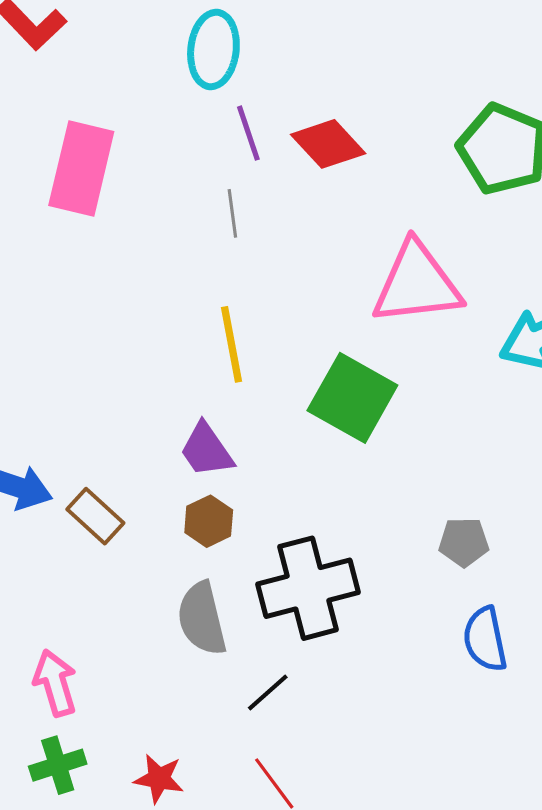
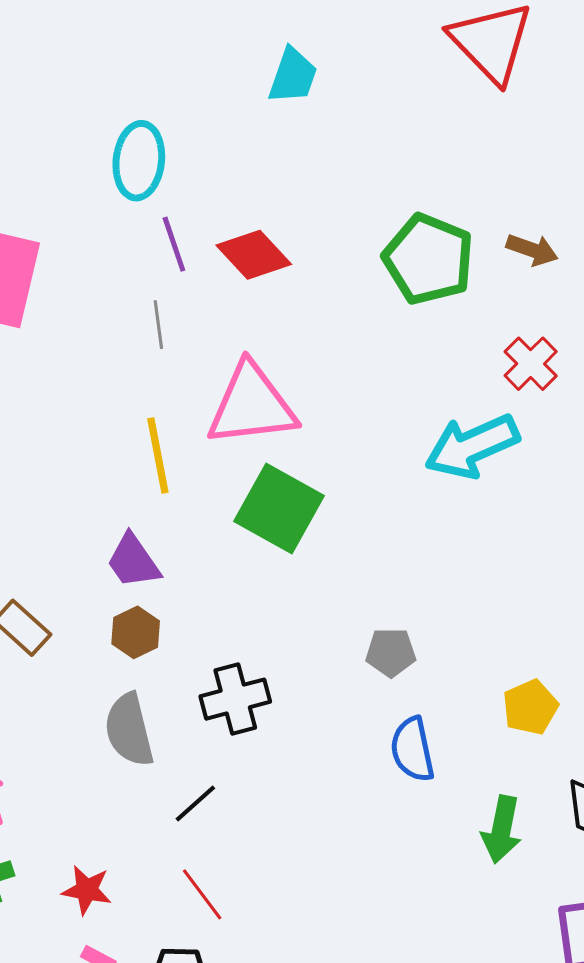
pink triangle: (417, 284) -> (252, 405), moved
black cross: (308, 588) -> (235, 699), size x0.7

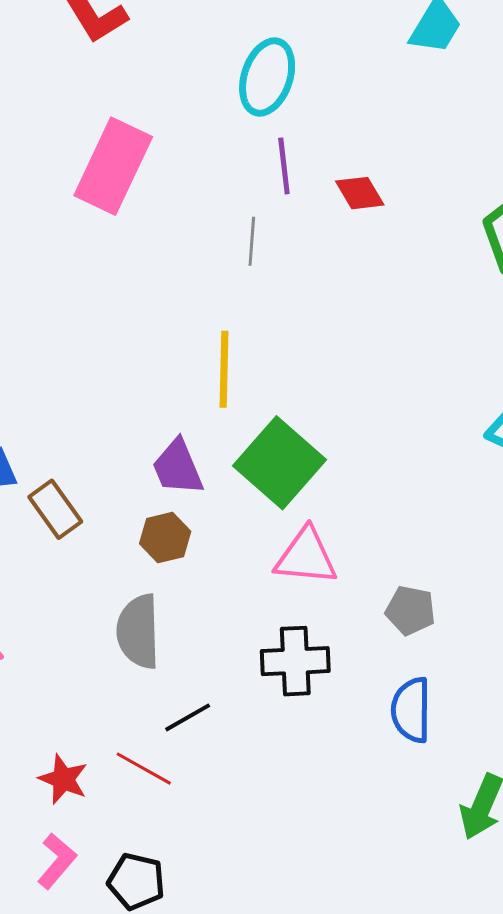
red diamond: (254, 255) -> (360, 193), size x0.7
pink triangle: (252, 405) -> (306, 557), moved, size x0.7
green square: (279, 509) -> (279, 463), moved
black cross: (235, 699) -> (295, 661), moved
red line: (202, 894) -> (144, 769), moved, turned -36

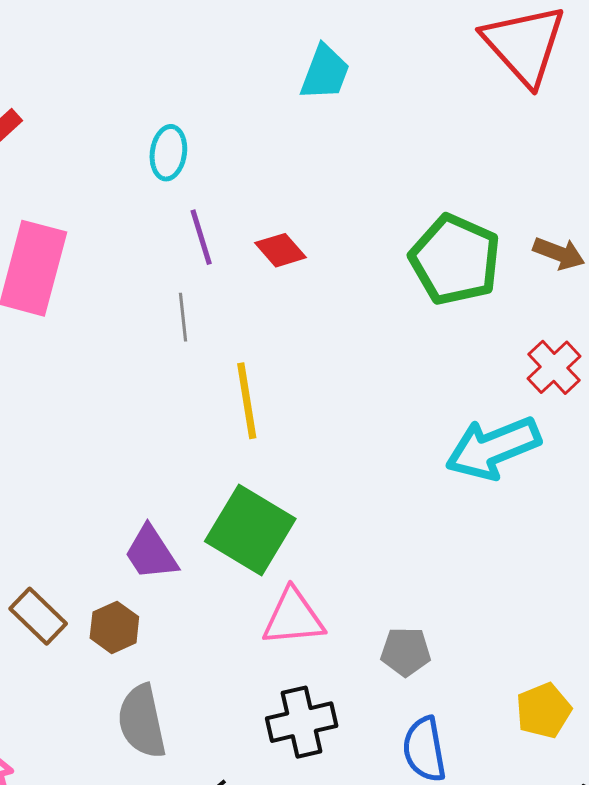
cyan ellipse: (267, 77) -> (168, 153), size x0.7
yellow line: (224, 369) -> (247, 401), moved
brown hexagon: (165, 538) -> (114, 627), moved

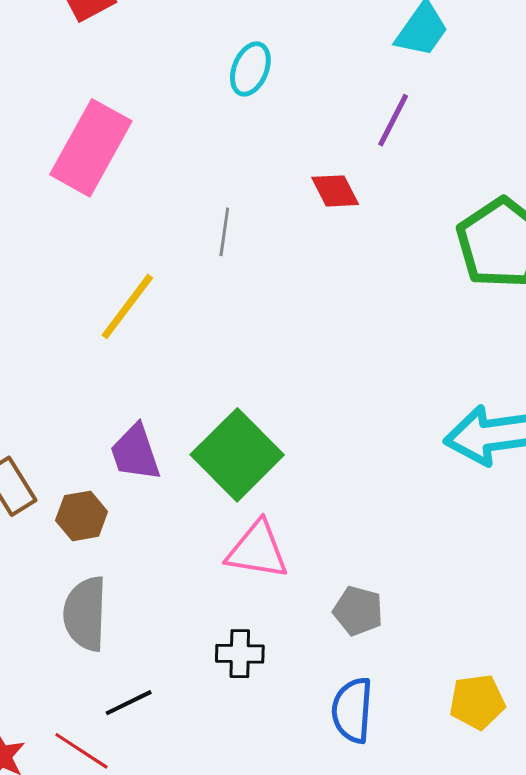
purple line: (201, 237) -> (393, 120), moved, turned 30
yellow line: (247, 401) -> (127, 307), moved, turned 32
black cross: (302, 722) -> (240, 654), size x0.7

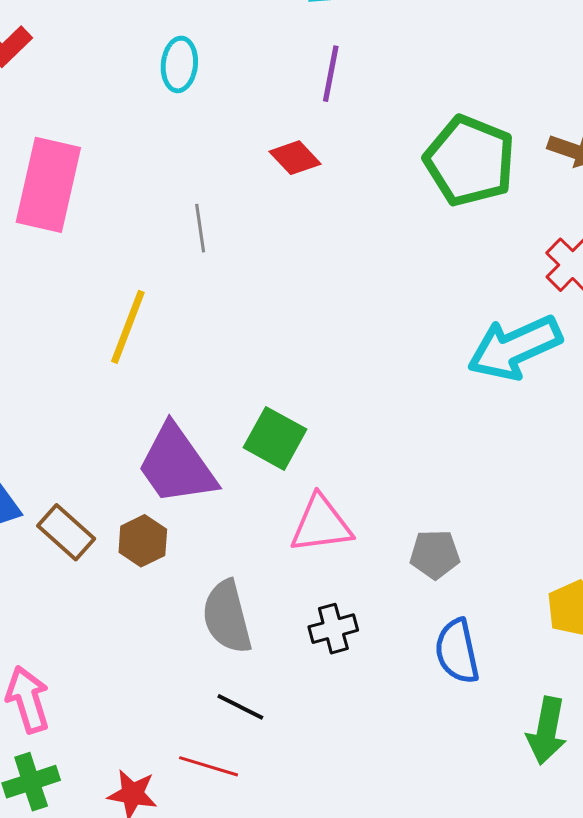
purple trapezoid: (135, 453) -> (177, 465), size x1.5
green square: (237, 455) -> (275, 438), size x0.7
gray semicircle: (85, 614) -> (227, 617), moved
black line: (129, 703) -> (240, 707), turned 69

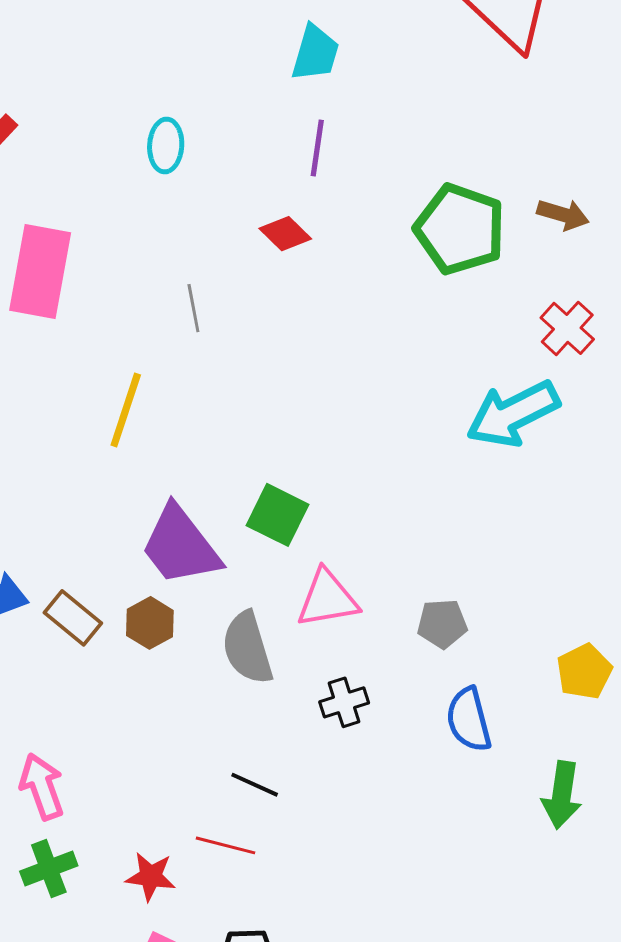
gray semicircle: (227, 617) -> (247, 648), moved

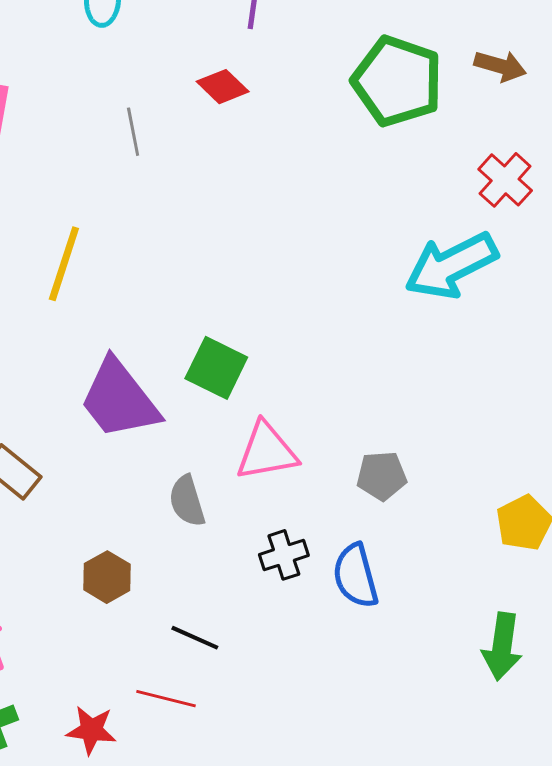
gray line: (193, 308) -> (133, 132), moved
brown hexagon: (150, 623) -> (107, 577), moved
gray semicircle: (247, 648) -> (187, 501), size x0.7
blue semicircle: (469, 720) -> (356, 576), moved

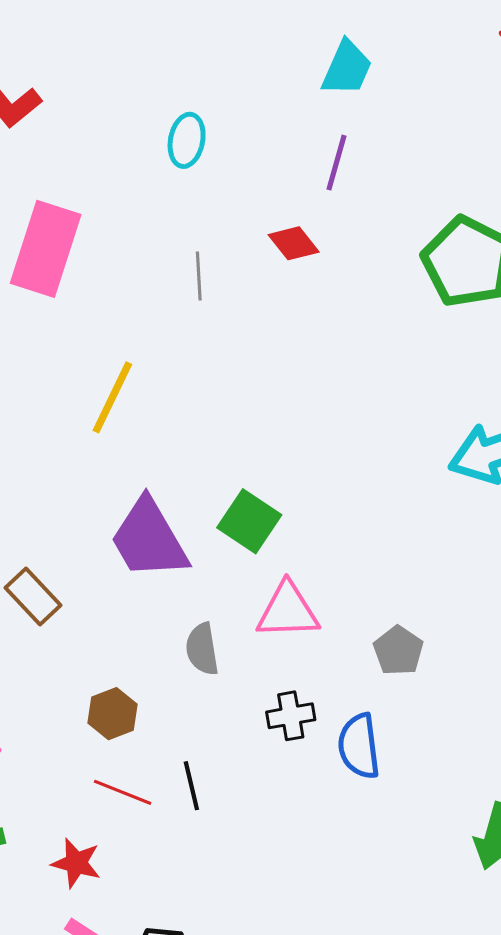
gray pentagon: (382, 476) -> (398, 651), turned 30
black line: (195, 638) -> (191, 786), turned 45
red line: (166, 699) -> (123, 792), moved

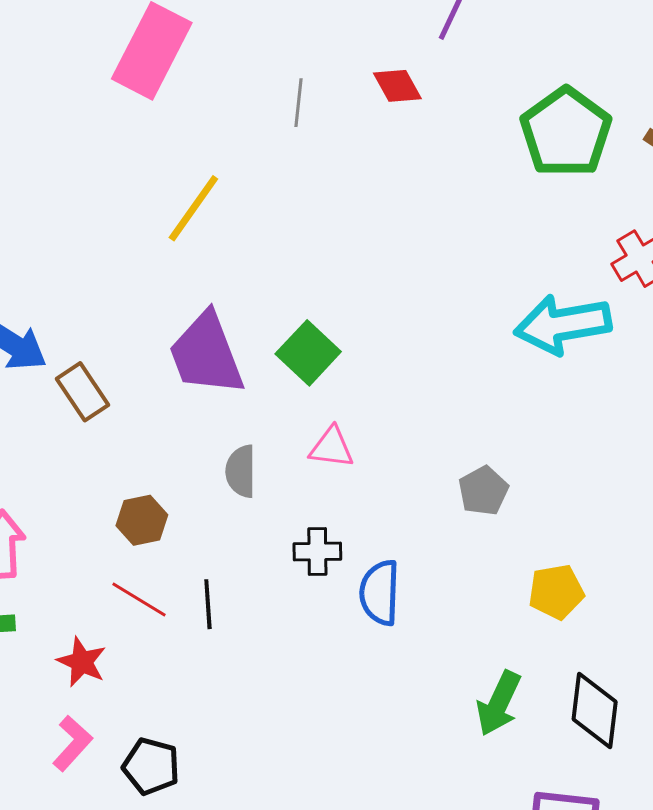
pink triangle: (288, 611) -> (332, 447), size x0.7
gray pentagon: (398, 651) -> (483, 491), moved

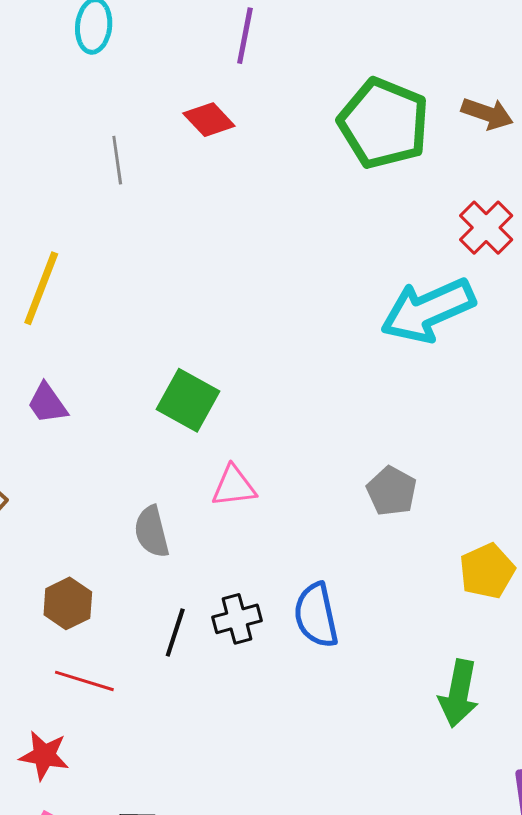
purple trapezoid: (206, 354) -> (47, 403), moved, size x0.5
black cross: (317, 551) -> (237, 619), moved
black line: (208, 604) -> (175, 633), moved, turned 36

